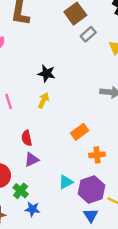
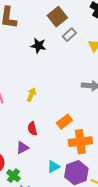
black star: (47, 73) -> (38, 46), moved
red semicircle: (27, 138) -> (32, 129), moved
orange cross: (97, 155) -> (80, 142), size x1.6

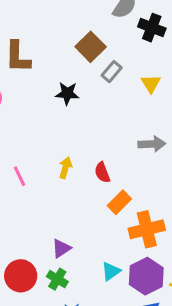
red semicircle: (32, 129) -> (102, 172), moved
green cross: (13, 176) -> (57, 279), moved

